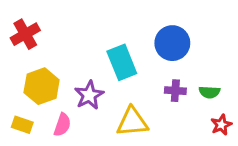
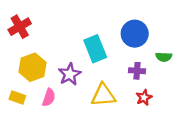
green semicircle: (209, 92) -> (164, 57), moved
red star: (221, 125) -> (144, 97), moved

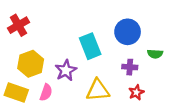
yellow rectangle: (17, 97) -> (16, 92), size x1.5

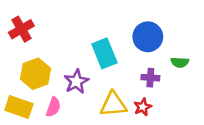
red star: (136, 92) -> (143, 107), moved

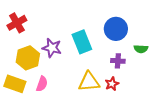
purple star: (76, 81) -> (52, 48), moved, turned -30

